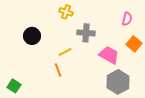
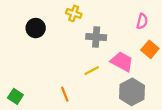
black circle: (32, 36) -> (36, 28), moved
yellow line: (65, 52) -> (92, 71), moved
orange line: (58, 70) -> (65, 94), moved

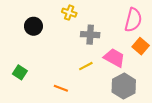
pink semicircle: (142, 21) -> (133, 20), size x1.6
orange line: (65, 94) -> (61, 88), turned -48
green square: (15, 96) -> (20, 72), moved

